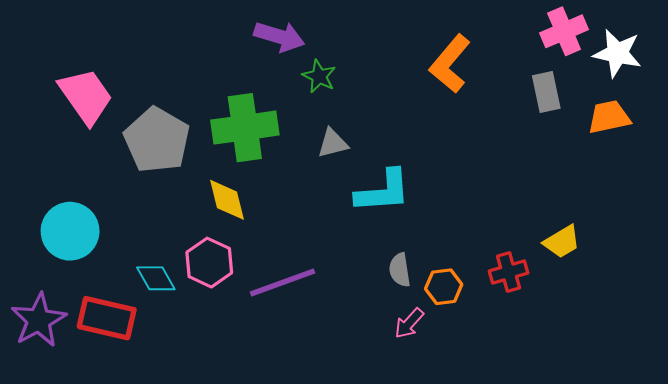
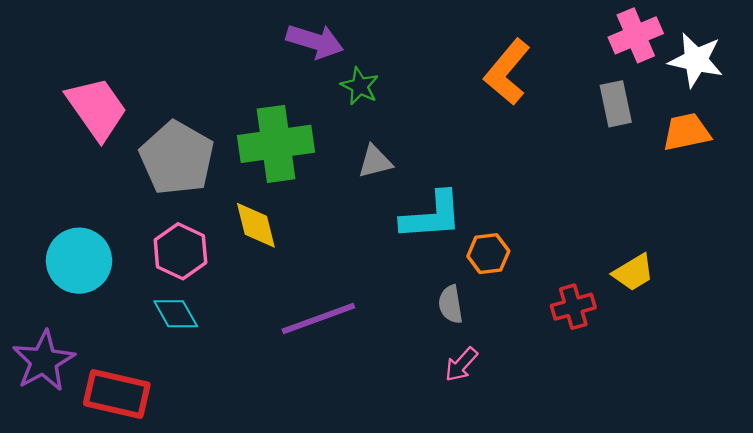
pink hexagon: (209, 263) -> (180, 251), moved
orange hexagon: (444, 287) -> (488, 254), moved
red rectangle: (107, 318) -> (117, 394), moved

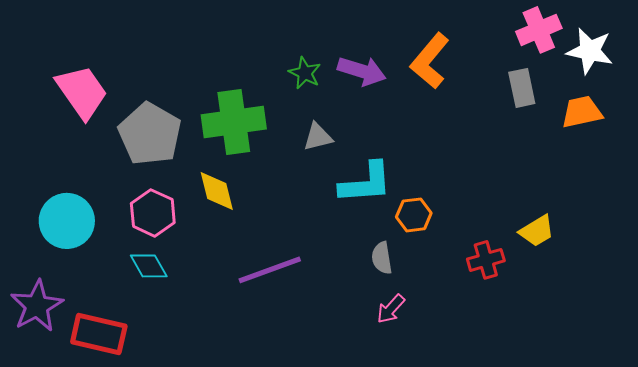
purple arrow: (315, 41) -> (362, 71), moved

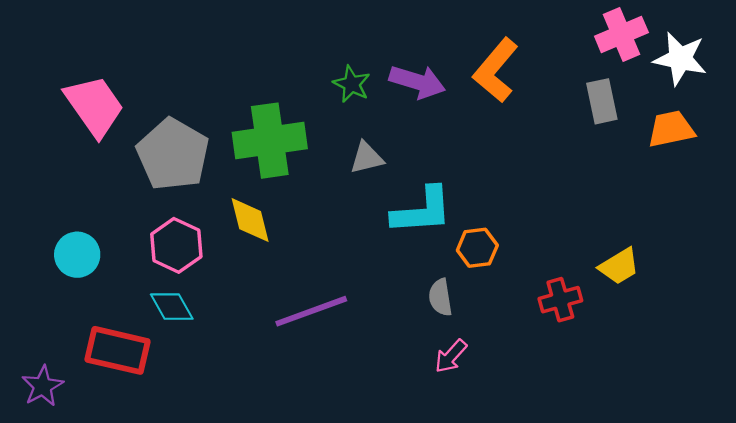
cyan circle: (67, 221) -> (77, 255), size x0.7
purple star: (37, 306) -> (43, 386), moved, size x0.7
red rectangle: (99, 334) -> (118, 350), moved

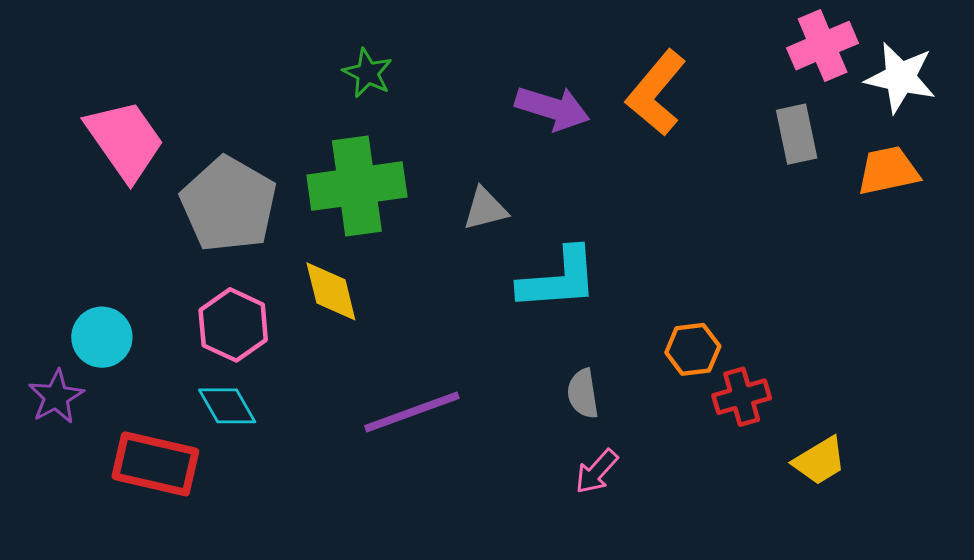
green star: (352, 84) -> (368, 73), moved
orange hexagon: (477, 248) -> (693, 349), moved
yellow trapezoid: (619, 266) -> (820, 461), moved
purple star: (43, 386) -> (56, 397), moved

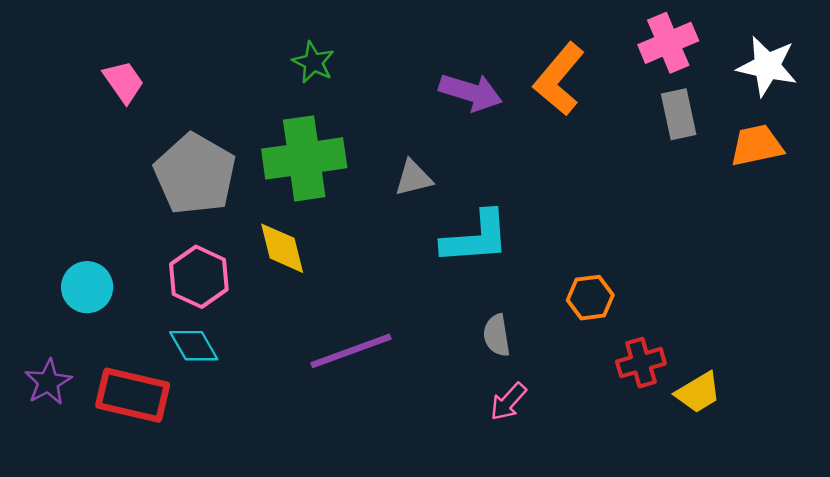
pink cross: (823, 46) -> (668, 43), moved
pink trapezoid: (125, 140) -> (124, 82), moved, size x0.6
purple star: (56, 397) -> (48, 382), moved
red cross: (742, 397) -> (641, 363), moved

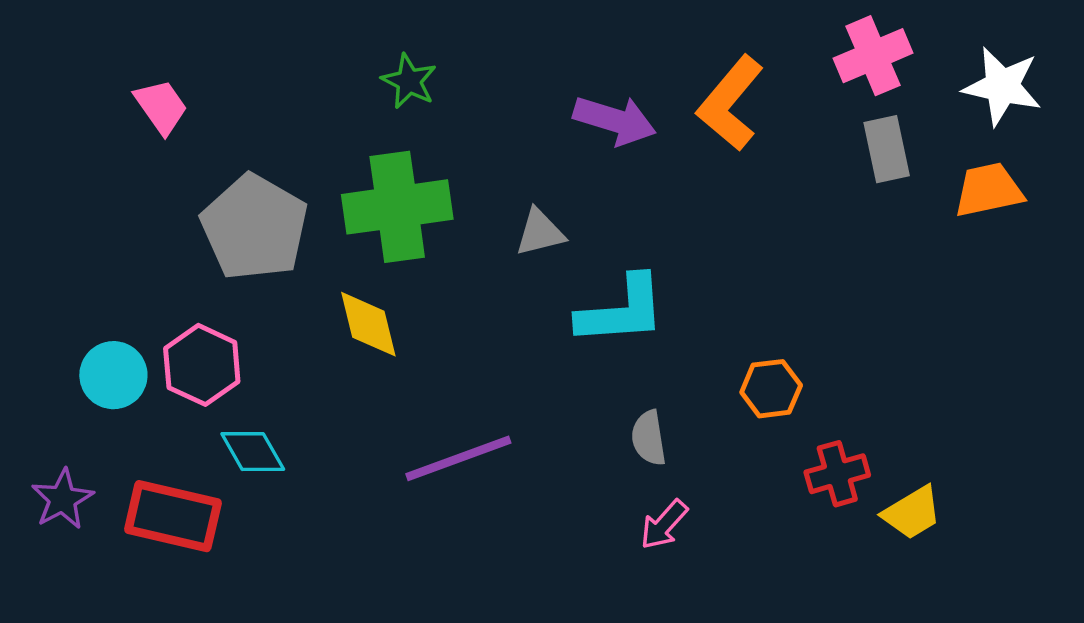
pink hexagon: (199, 277) -> (202, 365), moved

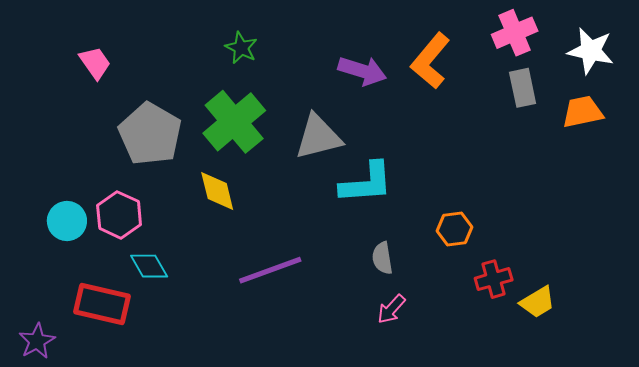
green cross: (397, 207) -> (234, 122), turned -32
gray triangle: (540, 232) -> (318, 137), size x1.6
purple star: (62, 499) -> (37, 341), moved

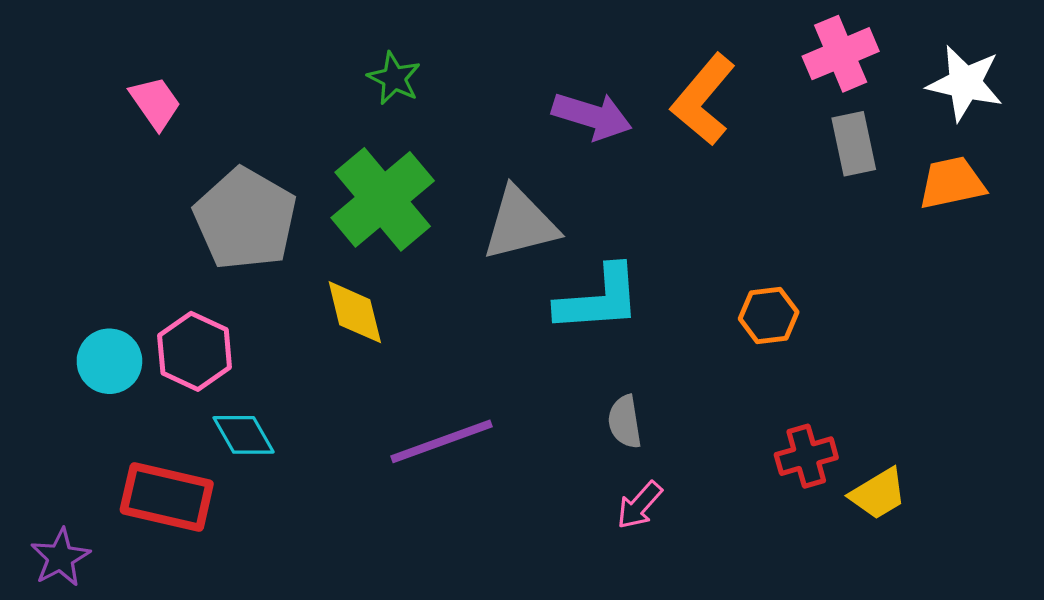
orange hexagon: (454, 229) -> (769, 315), moved

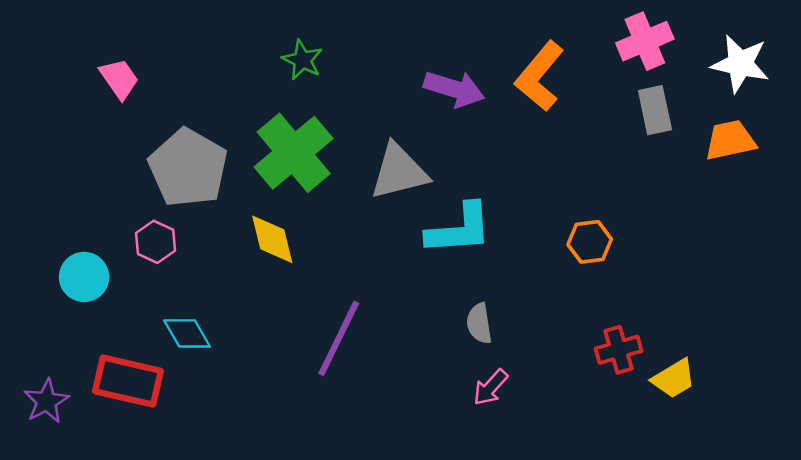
pink hexagon: (195, 351) -> (156, 242), moved, size x0.7
purple line: (442, 441) -> (339, 338), turned -44
purple star: (60, 558) -> (46, 401), moved

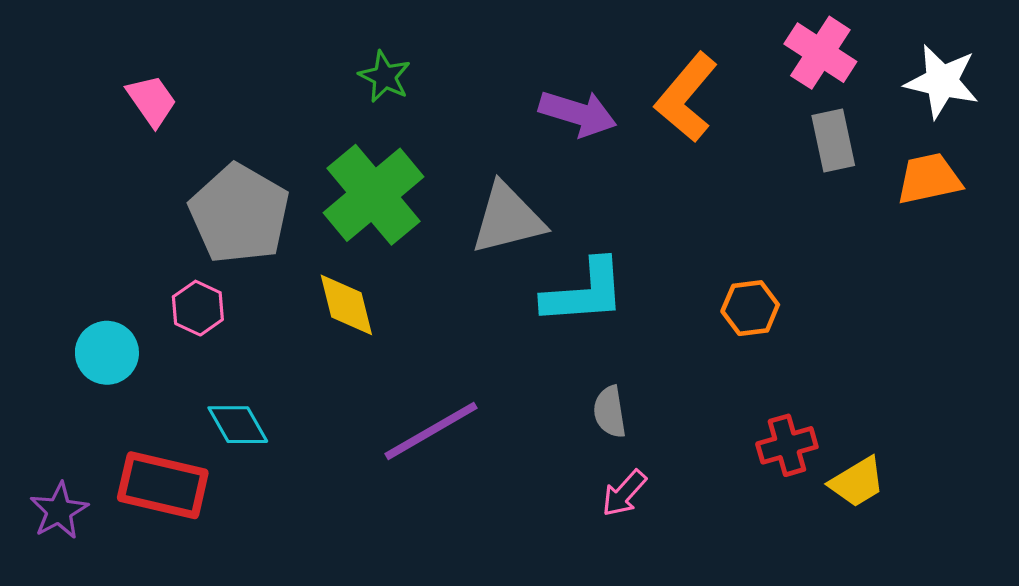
pink cross: (645, 41) -> (820, 53), turned -34
purple line: (339, 338) -> (431, 431), turned 34

